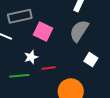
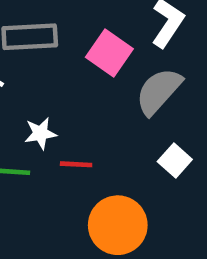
pink square: (43, 31) -> (109, 53), moved

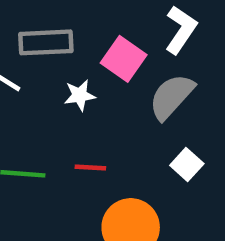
white star: (40, 133) -> (80, 95), moved

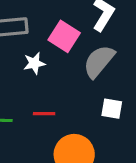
white square: (187, 164) -> (112, 109), turned -30

